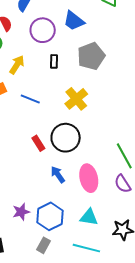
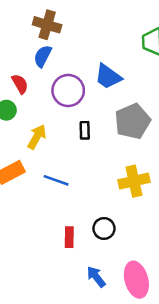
yellow cross: (76, 99) -> (134, 181), moved, turned 30
black circle: (66, 138) -> (104, 229), size x0.6
red rectangle: (38, 143) -> (69, 237), turned 35

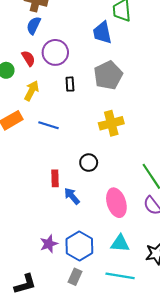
blue trapezoid: (108, 77) -> (102, 33), moved, turned 45
red semicircle: (20, 84) -> (28, 58), moved
red rectangle: (69, 237) -> (55, 178), moved
blue arrow: (96, 277) -> (72, 196), moved

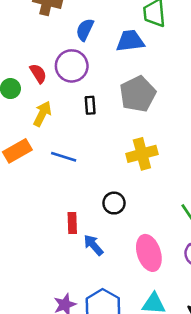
blue semicircle: (34, 26) -> (85, 30), moved
blue trapezoid: (102, 33) -> (130, 41), turned 95

